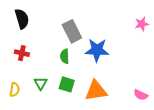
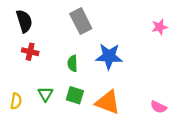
gray rectangle: (72, 31) -> (81, 21), moved
red cross: (22, 53) -> (30, 52), moved
orange triangle: (96, 91) -> (108, 102), turned 30

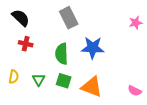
black semicircle: (24, 21) -> (21, 18), turned -30
green semicircle: (73, 63) -> (62, 54), size x1.5
yellow semicircle: (16, 101) -> (14, 77), moved

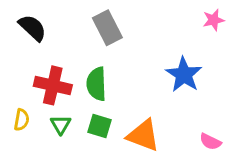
pink star: (136, 23) -> (214, 20), moved
red cross: (26, 44) -> (53, 85), moved, size x1.6
blue star: (93, 48) -> (184, 75), moved, turned 30

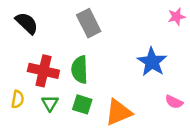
orange triangle: (143, 135) -> (118, 112), turned -44
pink semicircle: (210, 142) -> (174, 102), moved

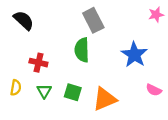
gray rectangle: (89, 23) -> (93, 20), moved
green semicircle: (80, 70) -> (82, 50), moved
red cross: (43, 71) -> (38, 63), size x0.7

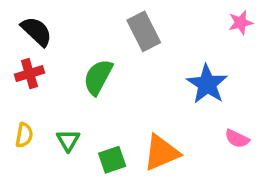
green semicircle: (82, 50) -> (98, 77), moved, turned 30
red cross: (38, 63) -> (29, 74), moved, turned -30
green square: (73, 92) -> (112, 160), moved, turned -36

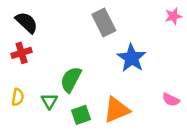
green semicircle: (98, 77) -> (71, 79), moved
blue star: (207, 84) -> (132, 58), moved

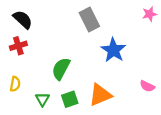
green triangle: (49, 101) -> (42, 99), moved

